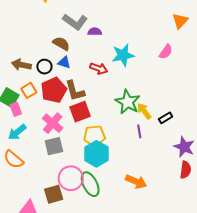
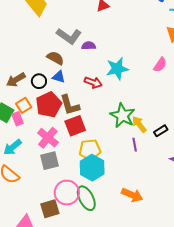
brown arrow: (21, 65) -> (16, 80), turned -42
pink rectangle: (16, 109) -> (18, 119), moved

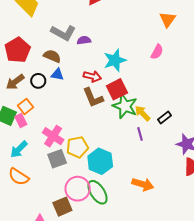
red pentagon: (49, 105) -> (18, 50), moved
brown L-shape: (70, 105) -> (93, 98), moved
red square: (75, 126) -> (117, 89), moved
yellow pentagon: (90, 150) -> (77, 147), moved

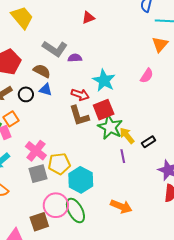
cyan star: (115, 60) -> (104, 80), turned -30

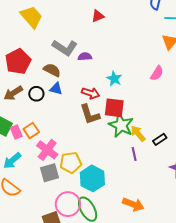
cyan star: (104, 80) -> (114, 79), size x0.7
red square: (104, 110) -> (114, 108), turned 30
orange square: (11, 119) -> (31, 130), moved

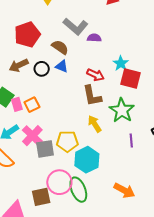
red square: (114, 108) -> (130, 79), moved
yellow arrow: (138, 134) -> (95, 124), moved
pink cross: (47, 150) -> (32, 136), moved

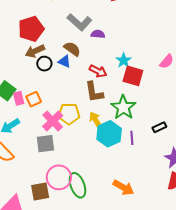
brown semicircle: (60, 47) -> (72, 49), moved
brown arrow: (19, 65) -> (35, 51), moved
pink cross: (32, 136) -> (53, 121), moved
yellow pentagon: (67, 141) -> (69, 114), moved
cyan hexagon: (87, 160) -> (109, 134), moved

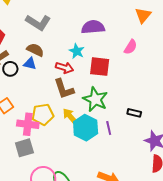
purple semicircle: (98, 34) -> (93, 27), moved, size x1.6
cyan star: (124, 60) -> (77, 51), moved
pink cross: (53, 121) -> (28, 124), turned -30
black rectangle: (159, 127) -> (134, 113), turned 48

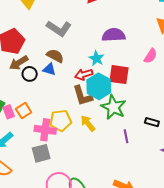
red arrow: (65, 68) -> (84, 74), turned 144
cyan hexagon: (86, 128) -> (99, 86), moved

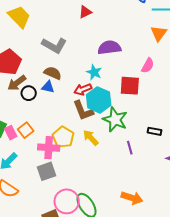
red square: (119, 75) -> (130, 86), moved
yellow pentagon: (60, 121) -> (63, 137), turned -30

